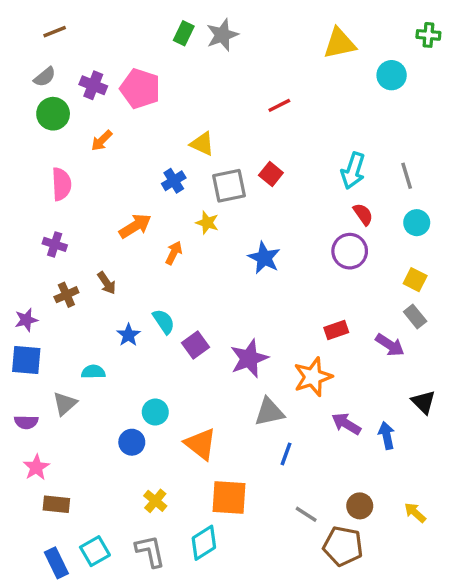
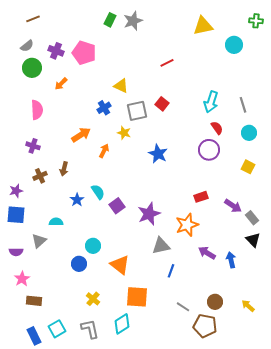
brown arrow: (107, 283) -> (64, 169), turned 48
gray rectangle: (415, 316) -> (252, 218), moved

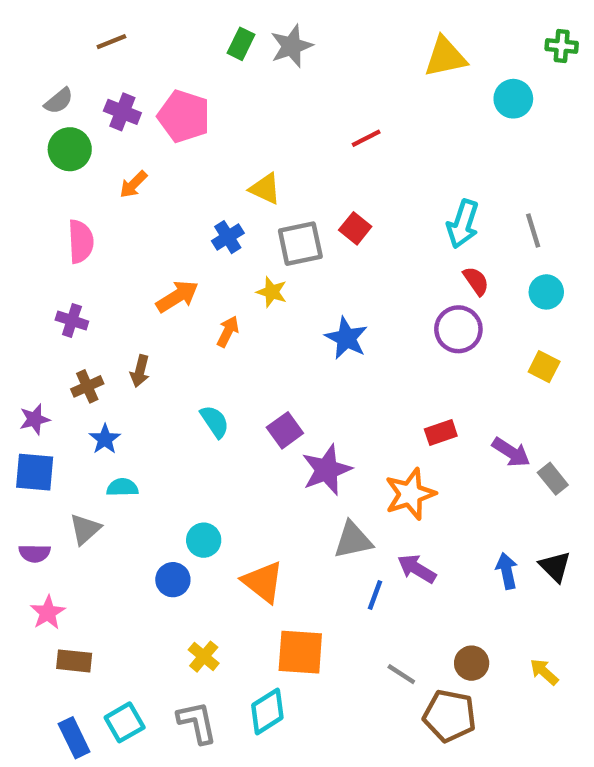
brown line: (33, 19) -> (111, 42), moved
blue star: (77, 200) -> (105, 439), moved
purple square: (117, 206) -> (285, 430), moved
black triangle: (253, 240) -> (555, 566), moved
purple arrow: (207, 253) -> (417, 569), moved

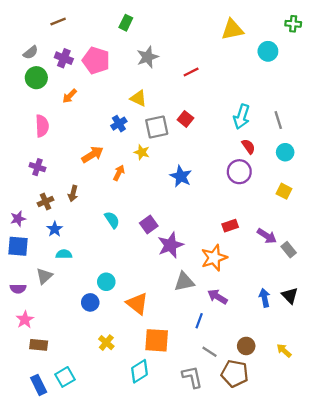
gray star: (292, 46) -> (148, 57), moved
blue line: (375, 595) -> (199, 321), moved
gray L-shape: (197, 722) -> (192, 377), moved

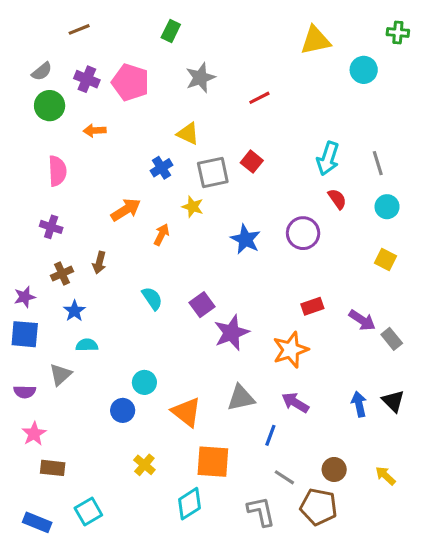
orange arrow: (70, 96) -> (95, 130), turned 42
purple circle: (239, 172) -> (303, 233), moved
gray triangle: (184, 282) -> (241, 398), moved
blue rectangle: (39, 385) -> (37, 522), moved, turned -42

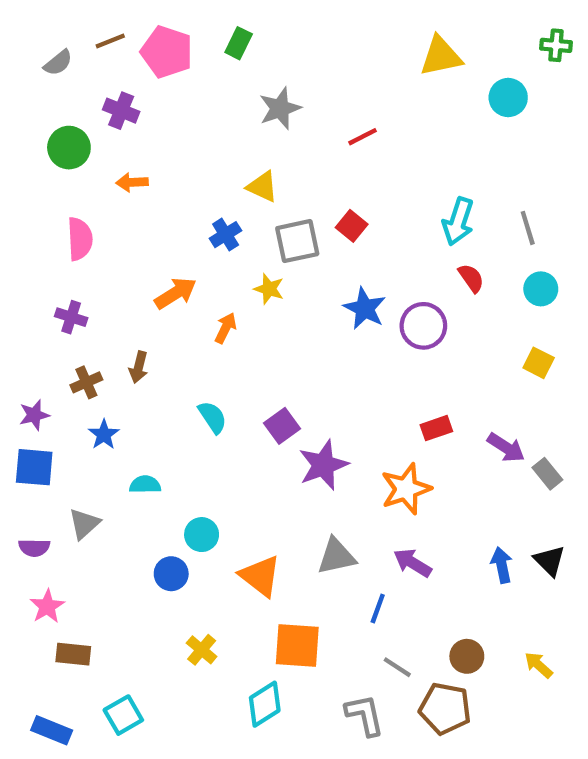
gray semicircle: (42, 71) -> (58, 63), moved
pink pentagon: (130, 82) -> (167, 52), moved
blue star: (245, 239) -> (365, 308), moved
cyan semicircle: (87, 345) -> (145, 485), moved

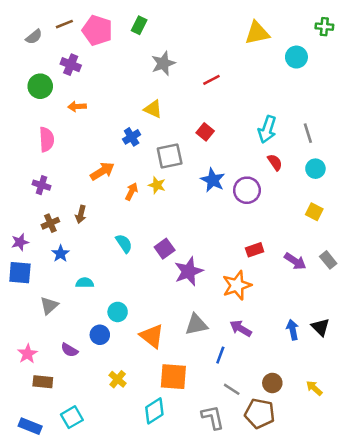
gray square: (297, 241) -> (170, 156), moved
yellow star: (269, 289) -> (157, 185), moved
gray rectangle: (547, 474) -> (328, 260), moved
purple semicircle: (34, 548) -> (69, 350), moved, turned 30

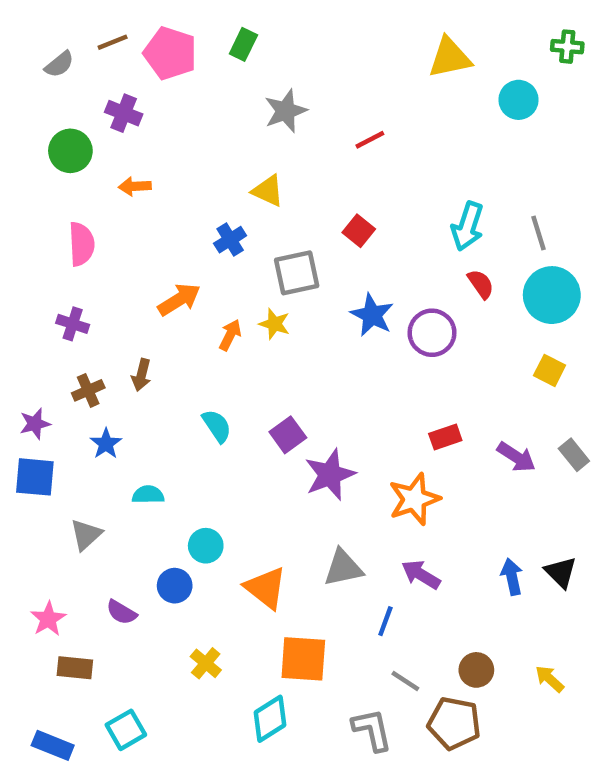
cyan circle: (315, 169) -> (552, 295), size x1.6

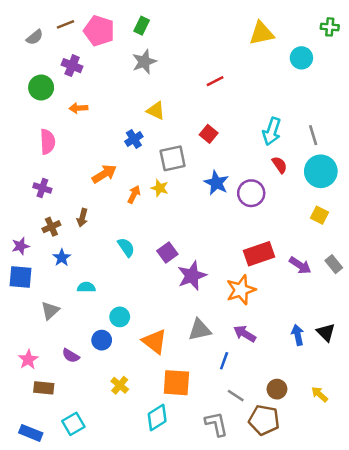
gray star: (286, 111) -> (144, 62), moved
red rectangle: (445, 437) -> (259, 254), size x1.6

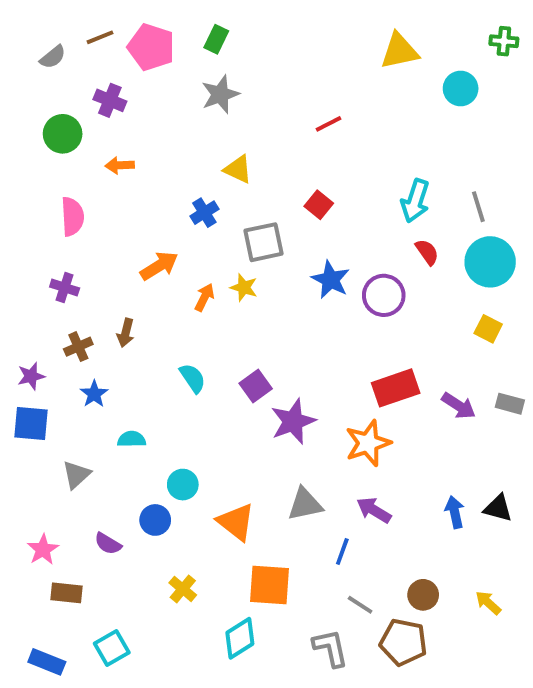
gray rectangle: (334, 264) -> (510, 404), turned -36
black triangle: (326, 332) -> (498, 508), turned -30

